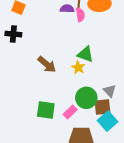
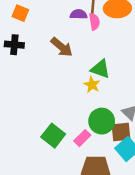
brown arrow: (47, 64) -> (62, 47), moved
green square: (46, 110) -> (53, 136), turned 30

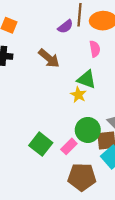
purple semicircle: (79, 14) -> (65, 26), turned 140
pink semicircle: (94, 22) -> (95, 49), moved

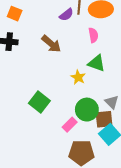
green triangle: (87, 79) -> (97, 63), moved
green square: (41, 144) -> (39, 102), moved

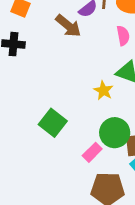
brown arrow: (51, 44) -> (68, 26), moved

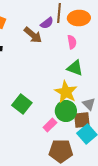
yellow star: (103, 90) -> (66, 92), moved, size x1.6

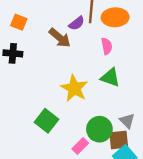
yellow star: (66, 92) -> (74, 88), moved

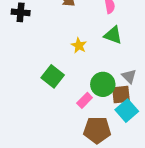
yellow star: (74, 88) -> (79, 46), size x0.6

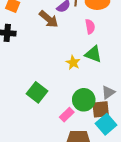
yellow star: (79, 46) -> (73, 63), moved
gray triangle: (129, 76) -> (108, 92), turned 40

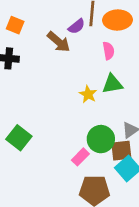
green triangle: (93, 54) -> (112, 84), turned -30
green square: (37, 92) -> (19, 138), moved

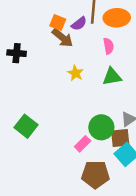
orange square: (15, 25) -> (58, 22), moved
yellow star: (88, 94) -> (75, 73), moved

